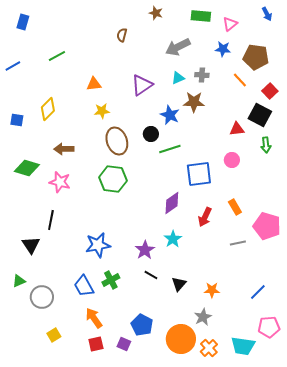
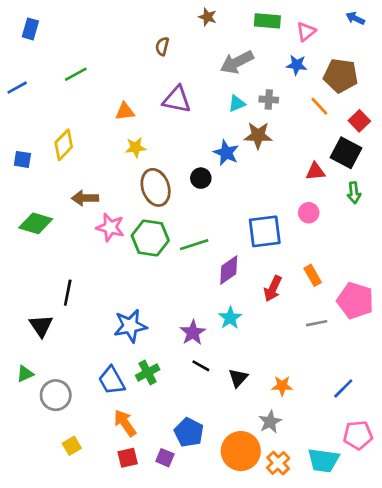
blue arrow: (267, 14) -> (355, 18), turned 144
purple triangle: (142, 85) -> (177, 100), moved, turned 45
green line: (170, 149) -> (194, 245), moved
pink star: (60, 182) -> (110, 227), moved

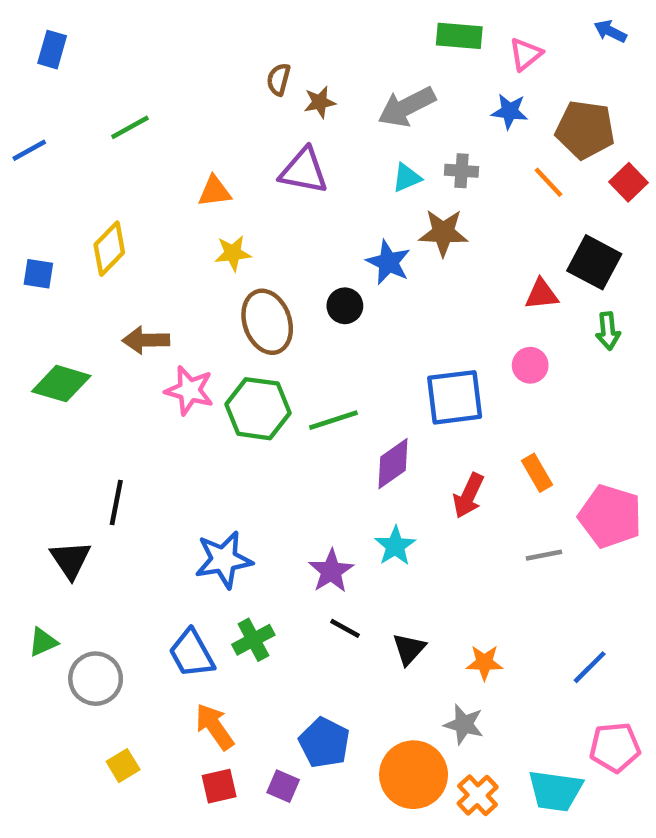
brown star: (207, 17) -> (320, 102), moved, turned -30
red square: (359, 121) -> (629, 182), moved
gray star: (270, 422) -> (464, 724), turned -30

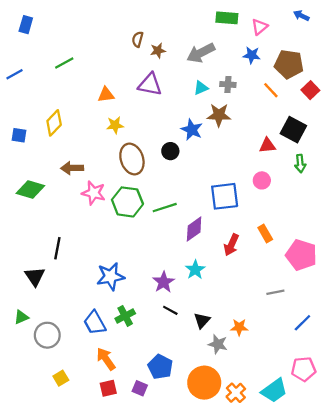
gray line: (544, 555) -> (275, 292), moved
blue line: (590, 667) -> (302, 323), moved
gray star: (464, 724) -> (218, 344), moved
cyan trapezoid: (555, 791) -> (274, 390), turned -44

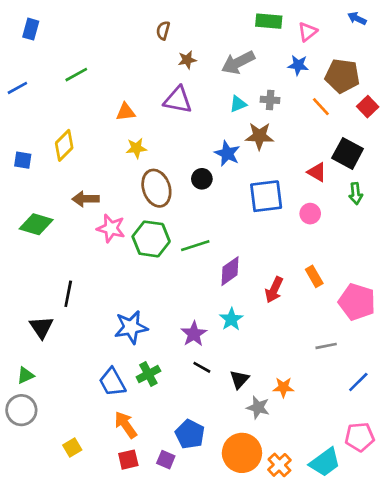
brown semicircle: (138, 39) -> (163, 30), moved
red triangle: (267, 145) -> (317, 172), turned 36
blue square: (225, 196) -> (266, 196), moved
gray circle: (47, 335) -> (21, 410), moved

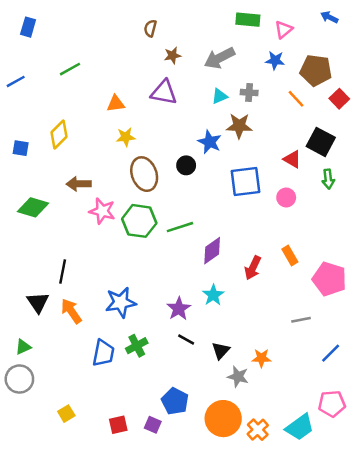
blue trapezoid: (112, 382) -> (103, 353), turned -140
orange arrow: (126, 425) -> (71, 311), moved

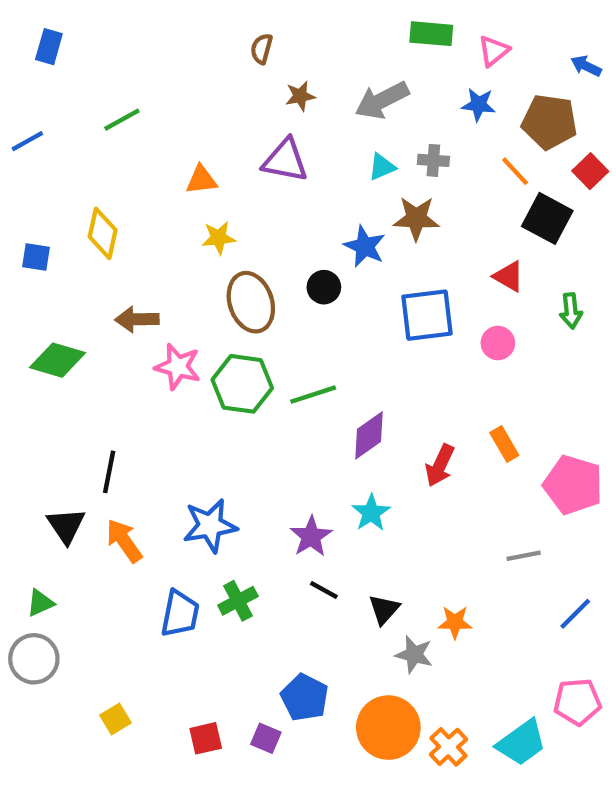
blue arrow: (329, 17) -> (586, 66), moved
yellow diamond: (59, 134) -> (103, 233), turned -32
black square: (321, 142) -> (547, 218), moved

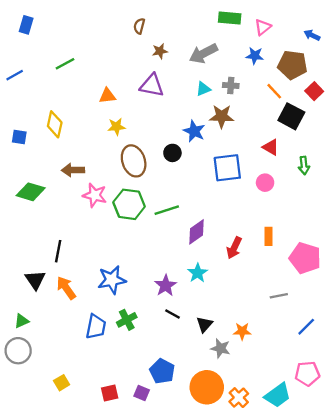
orange rectangle: (504, 444) -> (268, 236), turned 30

